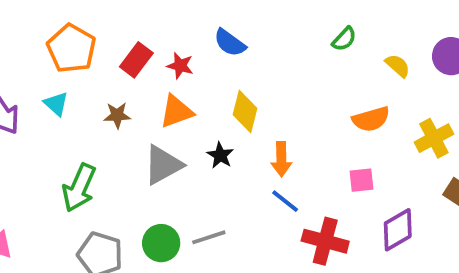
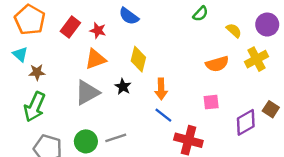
brown star: (117, 115) -> (37, 72), moved
yellow cross: (434, 138) -> (256, 59), moved
purple diamond: (398, 230) -> (246, 122), moved

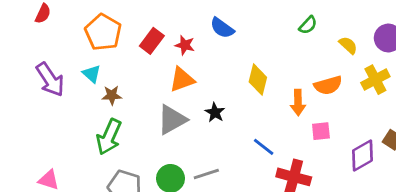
yellow diamond: (138, 59) -> (258, 80), moved
orange arrow: (161, 89) -> (298, 102), moved

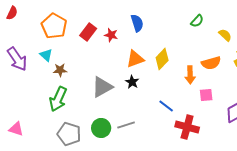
blue semicircle: (222, 28) -> (137, 23), turned -144
orange triangle: (182, 80) -> (135, 59), moved
yellow diamond: (258, 80) -> (162, 59), turned 30

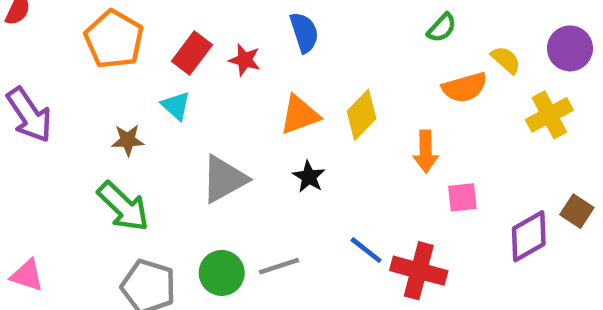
cyan triangle: (46, 55) -> (176, 106), moved
orange semicircle: (211, 63) -> (465, 87), moved
black star: (132, 82) -> (309, 177), moved
green arrow: (58, 99) -> (123, 207), turned -70
blue line: (166, 106) -> (366, 250), moved

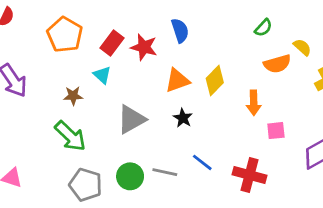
red star: (245, 60) -> (144, 47), size x1.4
blue line: (366, 250) -> (202, 162), moved
gray line: (279, 266) -> (165, 172), turned 30

